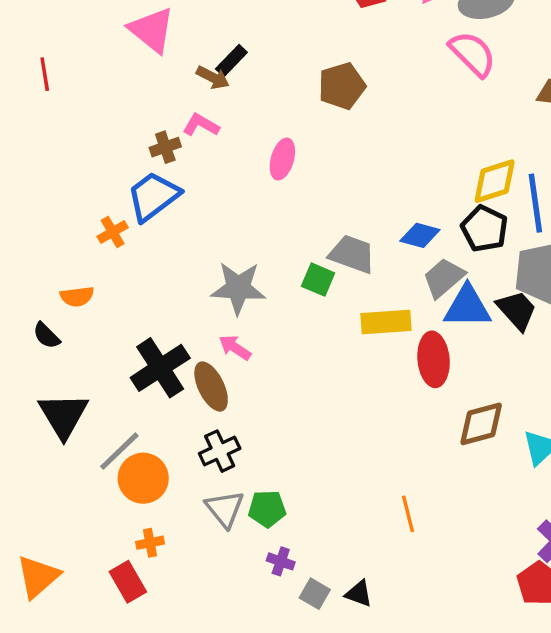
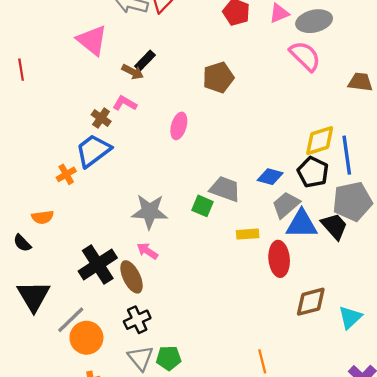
brown cross: (165, 147) -> (101, 118), turned -36
yellow rectangle: (386, 322) -> (248, 234), size x0.7

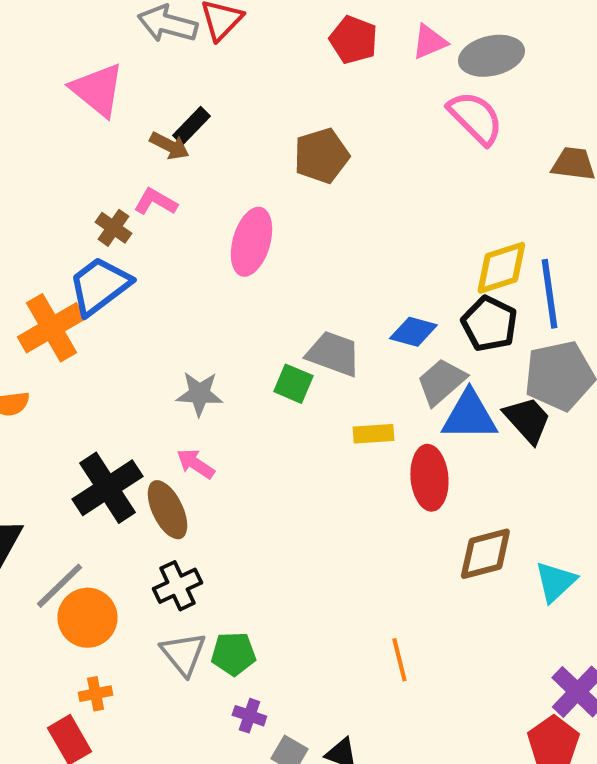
pink ellipse: (179, 126) -> (251, 242), size x1.4
orange cross: (66, 174) -> (52, 328), size x1.8
gray star: (150, 212) -> (199, 394), size x0.7

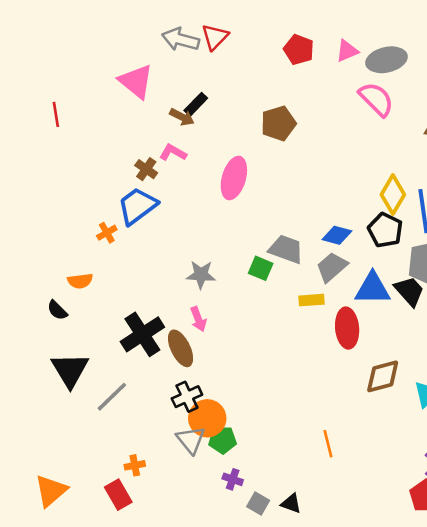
yellow diamond: (501, 268) -> (393, 195), turned -42
orange cross: (52, 328) -> (107, 233), size x0.5
gray trapezoid: (441, 382) -> (332, 267), moved
pink arrow: (195, 464) -> (198, 319), turned -145
orange circle: (88, 618) -> (207, 418), moved

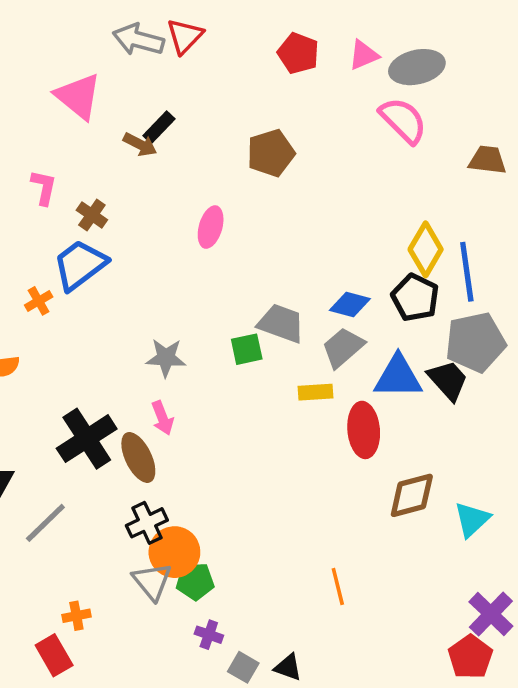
pink L-shape: (173, 153) -> (44, 187), moved, turned 72
pink ellipse: (234, 178) -> (211, 227), size x0.7
green square: (261, 268) -> (247, 349), turned -35

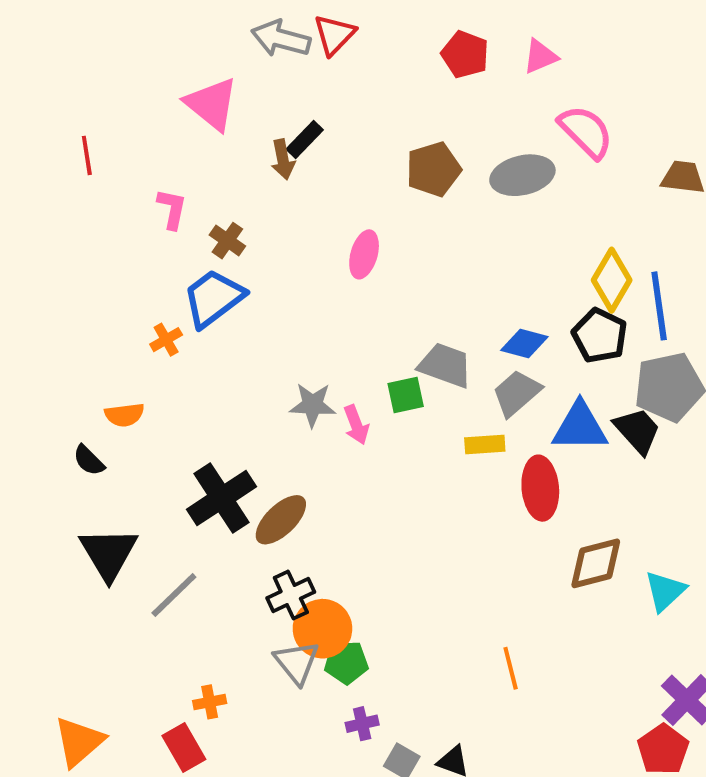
gray ellipse: (417, 67) -> (522, 175), moved
brown arrow: (140, 144) -> (283, 159), turned 52
pink arrow: (162, 418) -> (356, 425), moved
brown ellipse: (138, 457) -> (281, 520), turned 72
purple cross: (209, 635) -> (362, 724), turned -32

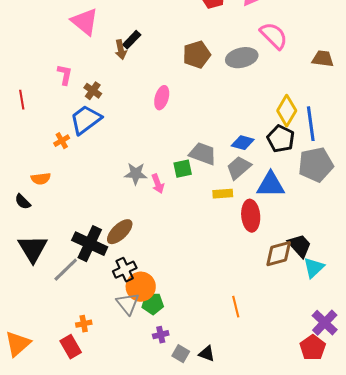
red line: (87, 155) -> (22, 100), moved
black trapezoid: (637, 431) -> (300, 246), moved
black cross: (221, 498) -> (90, 244), moved, turned -32

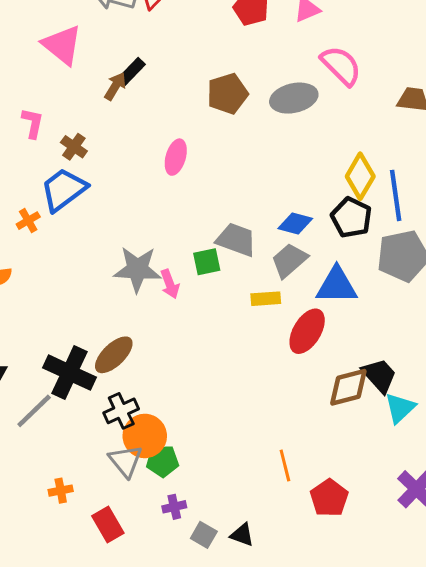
brown arrow: (121, 50) -> (115, 86), turned -138
gray star: (136, 174) -> (137, 269), size x1.4
red ellipse: (251, 216) -> (307, 331), turned 36
red rectangle: (71, 347) -> (108, 524), moved
red pentagon: (313, 348) -> (329, 498), moved

